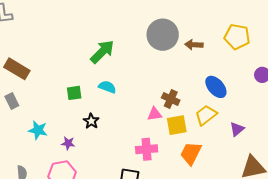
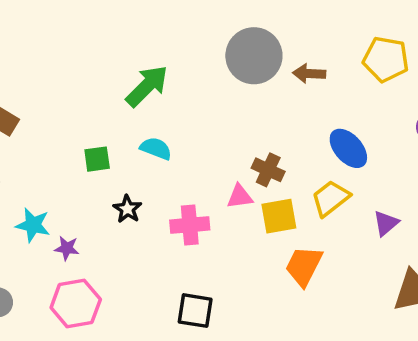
purple star: (68, 143) -> (67, 248), moved
pink cross: (147, 149) -> (190, 225), moved

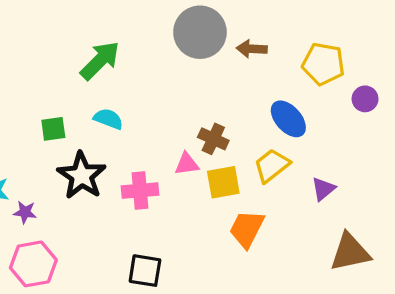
yellow pentagon: (386, 59) -> (323, 64), moved
black star: (127, 209) -> (82, 176), size x1.8

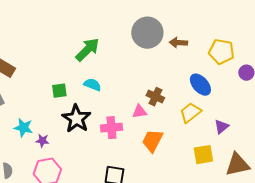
yellow square: (223, 182) -> (203, 155), moved
orange trapezoid: (247, 229) -> (152, 141), moved

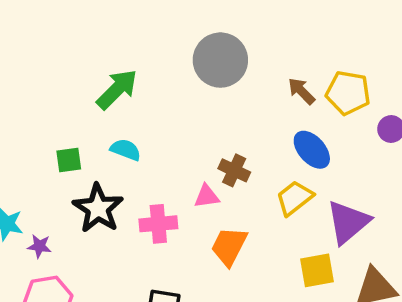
brown arrow: (178, 43) -> (301, 91), moved, turned 42
purple triangle: (221, 127) -> (348, 222), size x1.8

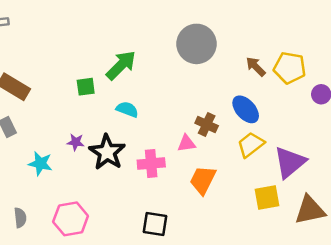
blue ellipse: (312, 150) -> (246, 109), moved
green square: (69, 160) -> (86, 87), moved
purple star: (39, 246) -> (76, 142), moved

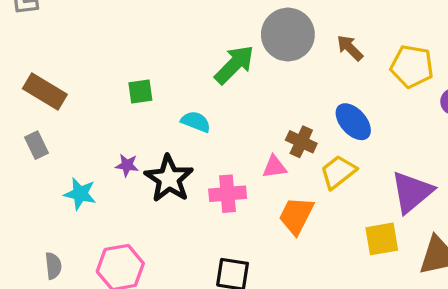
green arrow: (121, 65) -> (234, 65), moved
brown arrow: (256, 67) -> (350, 48), moved
yellow trapezoid: (251, 145) -> (338, 172), moved

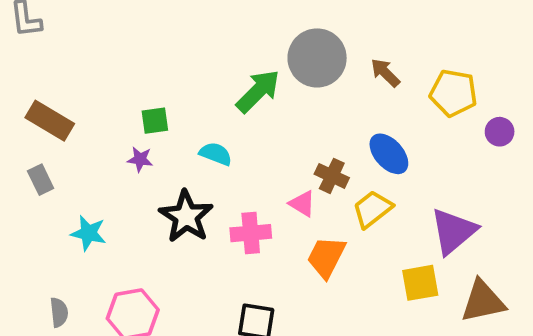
purple star: (127, 165) -> (140, 159), moved
pink triangle: (274, 167) -> (302, 204), turned 40

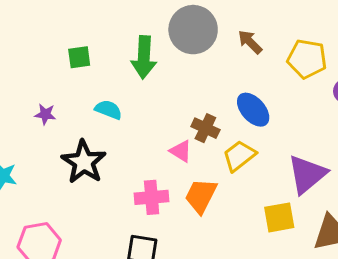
green arrow: (258, 91) -> (144, 57), turned 138
green square: (155, 121) -> (79, 57), moved
pink cross: (251, 233) -> (152, 197), moved

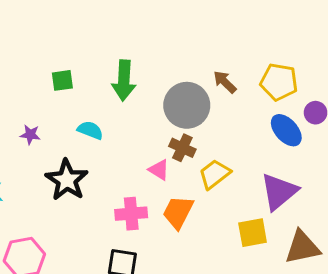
gray circle: (193, 30) -> (187, 105), moved
brown arrow: (250, 42) -> (225, 82), moved
blue ellipse: (253, 110) -> (286, 130), moved

